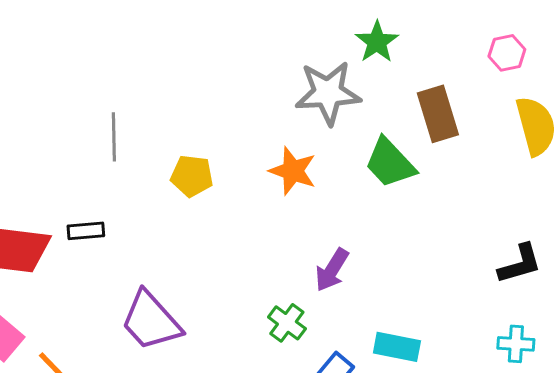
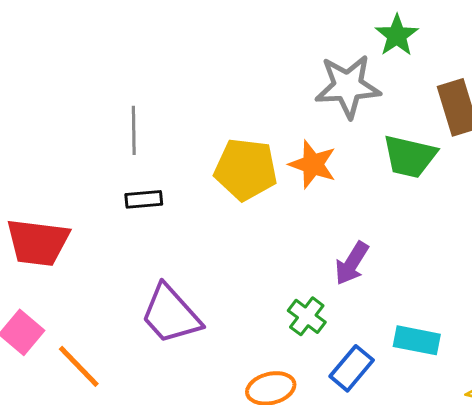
green trapezoid: (390, 163) -> (410, 156), turned -34
yellow pentagon: (192, 176) -> (246, 169), moved, size x1.5
black rectangle: (86, 231) -> (144, 199), moved

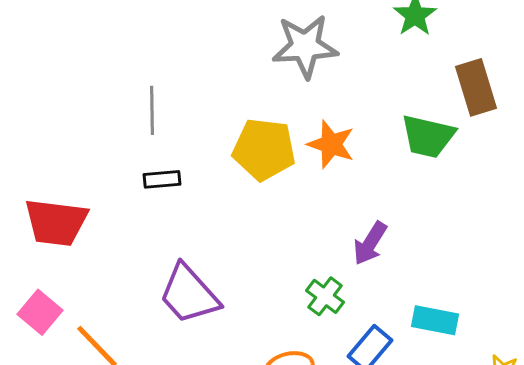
gray star: (348, 86) -> (305, 46), moved

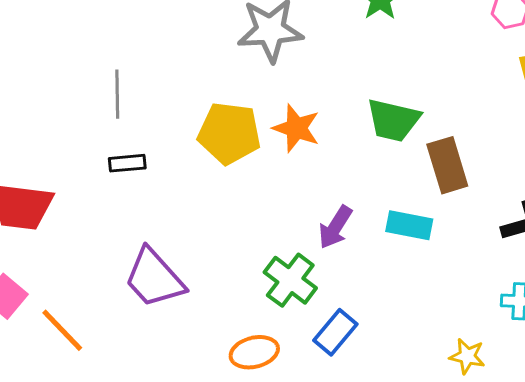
brown rectangle: (476, 87) -> (447, 165), moved
green cross: (325, 296) -> (290, 280), size x1.4
cyan rectangle: (435, 320) -> (409, 225), moved

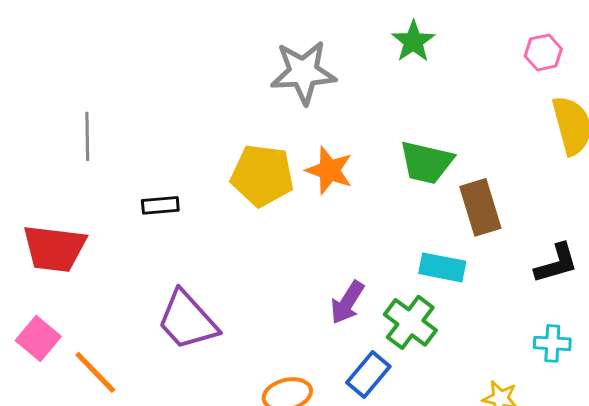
gray line: (117, 94) -> (87, 136), moved
purple arrow: (335, 227) -> (347, 302), moved
green cross: (290, 280) -> (410, 322), moved

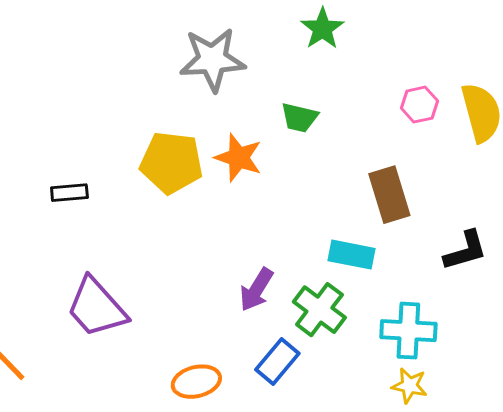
pink hexagon: (543, 52) -> (419, 105), moved
green trapezoid: (426, 162) -> (299, 118), moved, size x0.7
cyan cross: (552, 343) -> (408, 331), moved, size x1.5

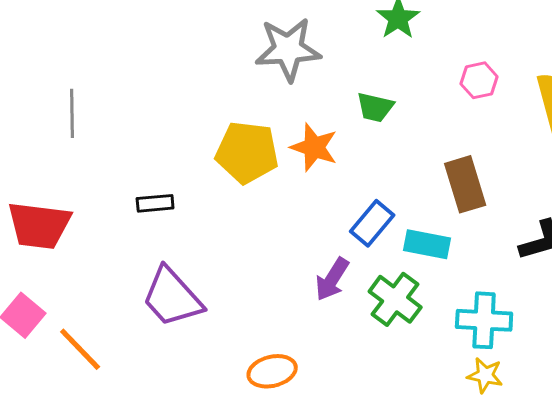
pink hexagon: (419, 105) -> (479, 80), moved
black rectangle: (69, 193) -> (155, 203), moved
blue rectangle: (277, 362) -> (372, 223), moved

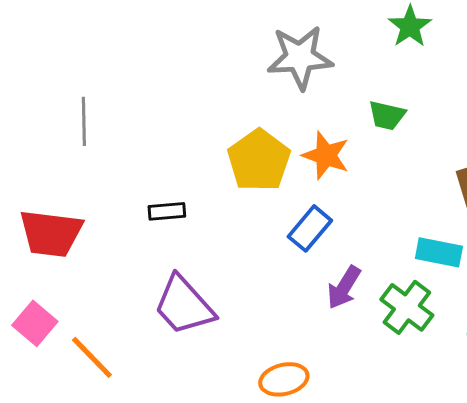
yellow pentagon: (247, 152) -> (259, 160), turned 30
blue rectangle: (372, 223) -> (310, 228), moved

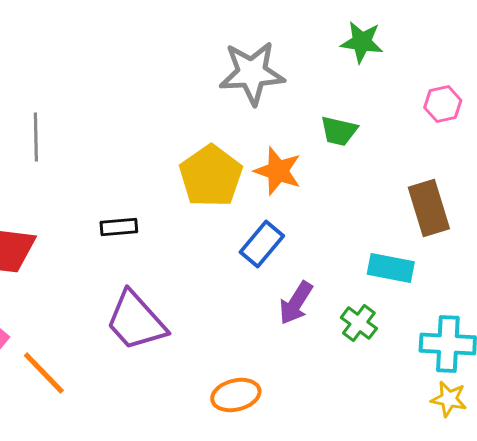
green star: (410, 26) -> (362, 42), turned -30
green cross: (407, 307) -> (359, 323), size x0.7

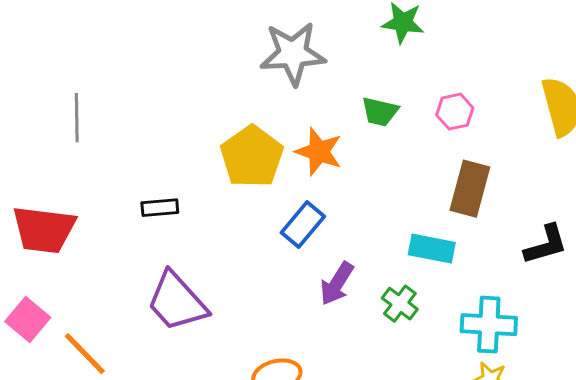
pink hexagon: (443, 104) -> (455, 112), moved
brown rectangle: (429, 208) -> (470, 189), turned 32

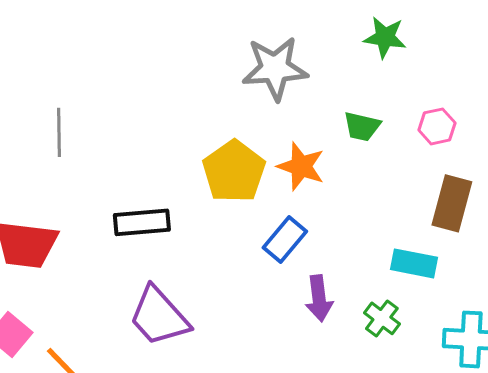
black rectangle: (160, 208) -> (142, 222), size x1.5
purple arrow: (337, 284) -> (319, 298), turned -39

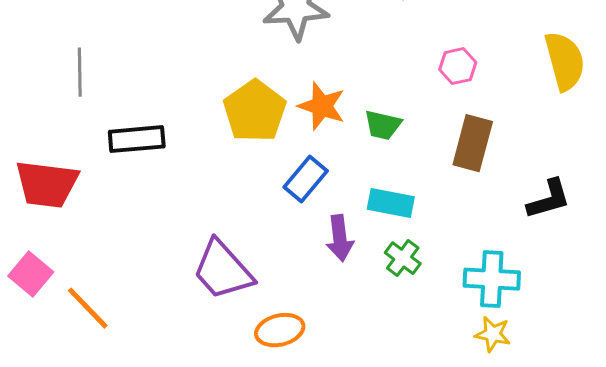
green trapezoid: (362, 126) -> (383, 125), moved
black rectangle: (142, 222) -> (137, 139), moved
cyan rectangle: (414, 263) -> (391, 203), moved
purple trapezoid: (159, 316) -> (223, 270), moved

